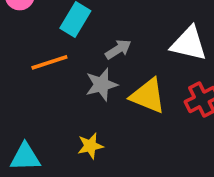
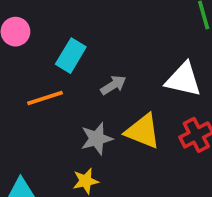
gray star: (101, 85) -> (97, 139), moved

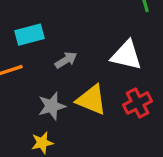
cyan rectangle: (71, 56) -> (29, 35), turned 44

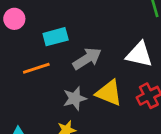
gray arrow: (66, 60) -> (87, 59), size x1.5

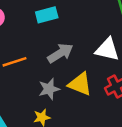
cyan rectangle: (56, 37) -> (47, 15), moved

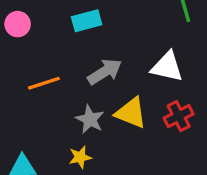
gray star: (49, 89) -> (90, 119), turned -30

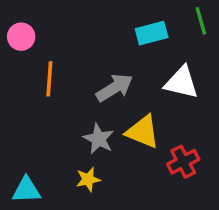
cyan rectangle: (87, 21) -> (152, 33), moved
orange line: (44, 83) -> (49, 79), moved, turned -68
red cross: (179, 116) -> (183, 162), moved

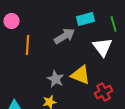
green line: (201, 21) -> (114, 24), moved
white triangle: (181, 82) -> (103, 47), turned 40
gray arrow: (115, 88) -> (65, 36), moved

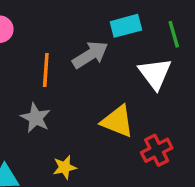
orange line: (28, 45) -> (46, 70), moved
gray star: (56, 79) -> (36, 118), moved

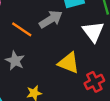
orange line: (46, 70) -> (22, 29), turned -60

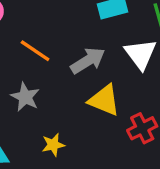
gray arrow: (51, 19) -> (88, 61), moved

